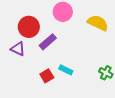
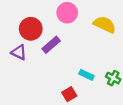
cyan rectangle: (66, 70) -> (86, 75), moved
red square: (47, 76) -> (69, 94), moved

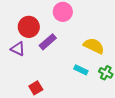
yellow semicircle: (105, 24) -> (94, 46), moved
red square: (69, 94) -> (36, 88), moved

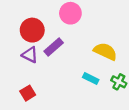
purple triangle: (18, 49) -> (30, 55), moved
red square: (36, 88) -> (28, 93), moved

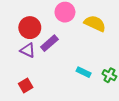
yellow semicircle: (105, 51) -> (95, 23), moved

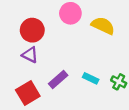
purple rectangle: (49, 43) -> (58, 80), moved
red square: (26, 86) -> (28, 93), size x1.5

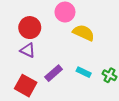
yellow semicircle: (103, 26) -> (84, 33), moved
red square: (28, 93) -> (26, 86), turned -30

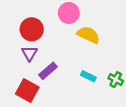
purple triangle: (28, 50) -> (29, 53), turned 35
purple rectangle: (54, 73) -> (48, 71), moved

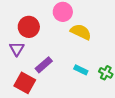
purple triangle: (29, 53) -> (17, 49), moved

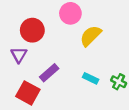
yellow semicircle: (81, 32) -> (91, 36), turned -70

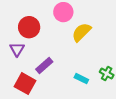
cyan rectangle: (91, 78) -> (81, 79), moved

